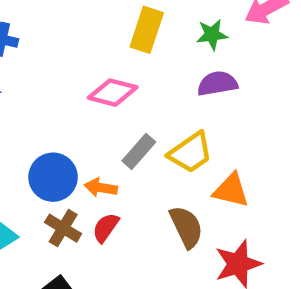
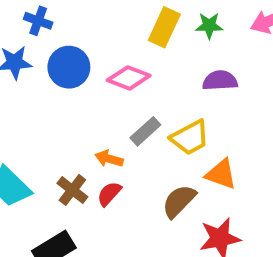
green star: (212, 35) -> (209, 26), moved
blue circle: (53, 177) -> (69, 67), moved
brown semicircle: (186, 227) -> (179, 201), turned -117

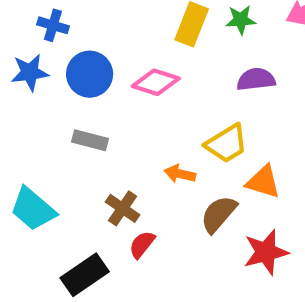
gray rectangle: (145, 131) -> (90, 140), moved, turned 60
orange arrow: (109, 159) -> (180, 174), moved
brown cross: (72, 190) -> (123, 208), moved
red semicircle: (109, 194) -> (142, 244), moved

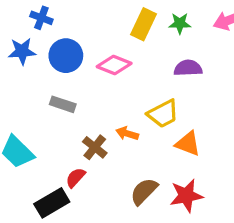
brown cross: (123, 208) -> (95, 147), moved
brown semicircle: (219, 214) -> (144, 191), moved
red semicircle: (142, 244) -> (76, 178), moved

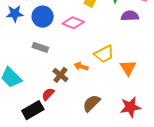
purple semicircle: (188, 68) -> (130, 16), moved
orange triangle: (188, 144) -> (128, 68), moved, turned 36
red star: (186, 196) -> (130, 107), moved

